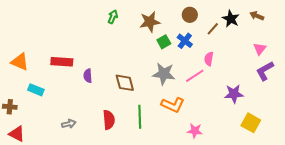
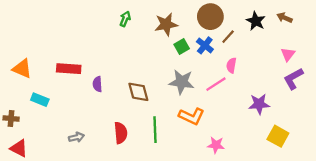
brown circle: (190, 15) -> (210, 17), size x1.5
brown line: (213, 29) -> (228, 37), moved

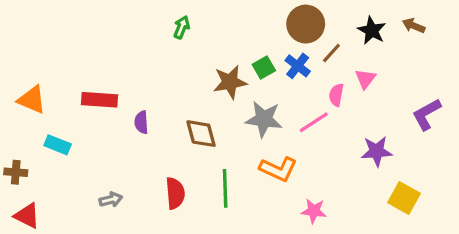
brown star: (166, 24) -> (230, 82), moved
pink triangle: (288, 54) -> (365, 79), moved

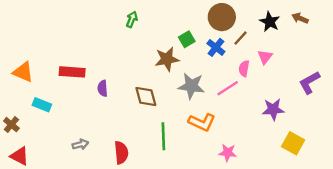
green square: (264, 68) -> (187, 39), moved
brown cross: (16, 172) -> (11, 125), turned 35
red semicircle: (175, 193) -> (121, 153), moved

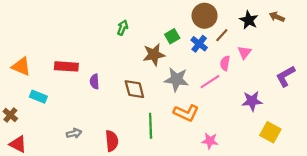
green arrow: (132, 19) -> (123, 28), moved

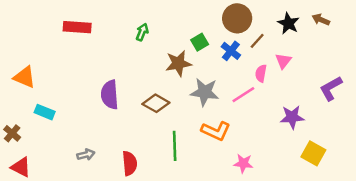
red rectangle: (66, 66) -> (77, 27), moved
purple semicircle: (94, 82) -> (110, 95), size x1.6
brown diamond: (134, 89) -> (156, 103), turned -45

